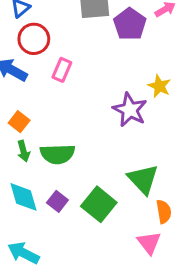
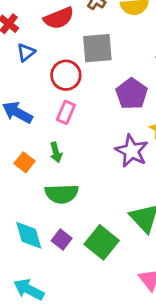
purple pentagon: (130, 24) -> (132, 94), moved
red circle: (34, 39) -> (66, 75), moved
green arrow: (23, 151) -> (56, 152), moved

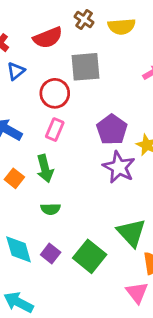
purple pentagon: (132, 94) -> (112, 130), moved
green arrow: (56, 152) -> (45, 169), size x1.4
green semicircle: (62, 194) -> (51, 209), size x0.6

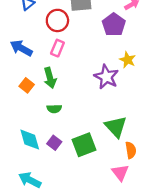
purple pentagon: (112, 130) -> (114, 25), moved
green square: (90, 256) -> (84, 145), turned 30

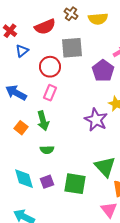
purple square: (54, 143) -> (47, 182), turned 32
green square: (84, 145) -> (75, 184), turned 30

